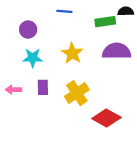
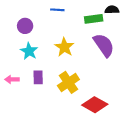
purple semicircle: (117, 51) -> (104, 45), turned 55
cyan star: (33, 58) -> (29, 51), turned 30

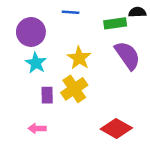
purple circle: (25, 26) -> (31, 32), size x1.5
pink arrow: (12, 79) -> (37, 128), moved
yellow cross: (68, 82) -> (74, 89), moved

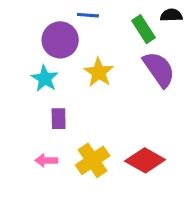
green rectangle: (115, 23) -> (144, 29), turned 65
purple circle: (31, 32) -> (60, 40), moved
yellow cross: (74, 89) -> (93, 160), moved

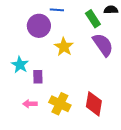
cyan star: (45, 79) -> (20, 65), moved
yellow cross: (93, 160) -> (60, 104), turned -30
red diamond: (145, 160) -> (94, 104), turned 70

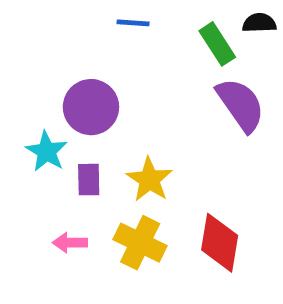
purple circle: (39, 26) -> (91, 107), moved
yellow star: (64, 47) -> (149, 180), moved

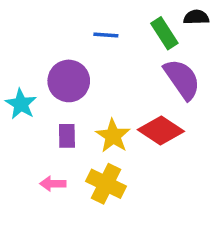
blue line: (133, 23) -> (106, 35), moved
cyan star: (47, 151) -> (21, 104), moved
red diamond: (220, 243) -> (161, 131), moved, turned -66

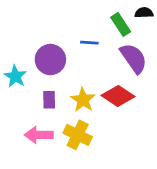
blue line: (106, 35) -> (89, 43), moved
pink arrow: (53, 184) -> (39, 135), size x1.5

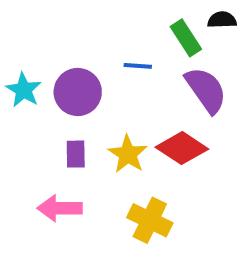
cyan star: (15, 76) -> (24, 90), moved
yellow cross: (78, 135) -> (150, 220), moved

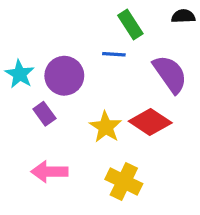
green rectangle: (186, 38) -> (130, 25), moved
purple rectangle: (76, 154) -> (44, 114), moved, turned -35

